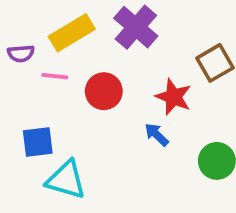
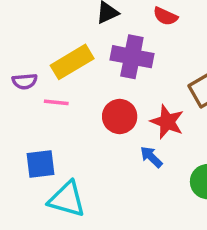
purple cross: (136, 27) -> (132, 57), turned -30
red circle: (104, 91) -> (120, 116), moved

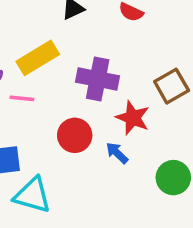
purple cross: (132, 57) -> (98, 79), moved
red circle: (120, 116) -> (75, 135), moved

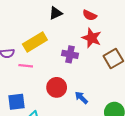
purple cross: (98, 79) -> (70, 54), size x0.7
red star: (133, 118) -> (92, 38), moved

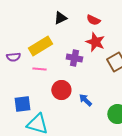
pink line: (26, 66) -> (39, 69), moved

